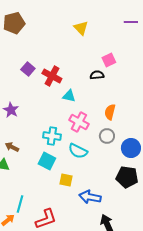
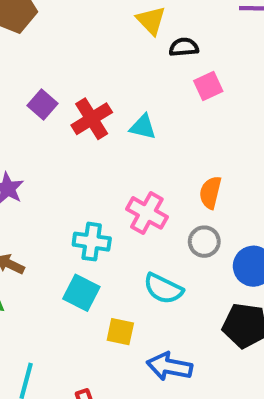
black semicircle: (97, 75) -> (184, 47), moved
red cross: (52, 76) -> (92, 119), turned 30
cyan triangle: (69, 96) -> (143, 127), moved
cyan semicircle: (78, 151) -> (163, 289), moved

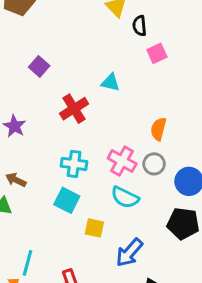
black semicircle: (184, 47) -> (140, 26), turned -90
red cross: (92, 119) -> (74, 109), moved
pink cross: (147, 213) -> (122, 161), moved
blue arrow: (169, 366) -> (129, 253), turned -60

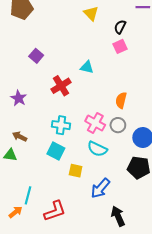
black semicircle: (140, 26) -> (120, 27), moved, turned 32

